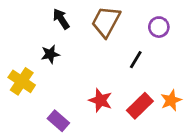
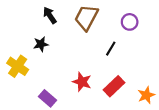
orange star: (171, 100) -> (146, 95), moved

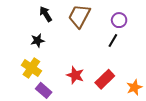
black line: (111, 49) -> (113, 40), moved
yellow cross: (18, 66) -> (31, 68), moved

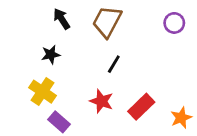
purple circle: (119, 20) -> (174, 23), moved
black line: (113, 40) -> (114, 64), moved

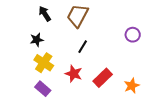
purple circle: (174, 23) -> (133, 35), moved
yellow cross: (42, 92) -> (44, 63), moved

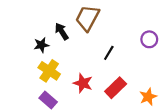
black arrow: (45, 14) -> (62, 31), moved
black line: (83, 47) -> (109, 53), moved

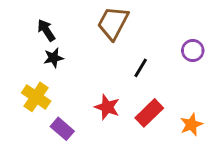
black arrow: (62, 31) -> (46, 30), moved
yellow cross: (49, 71) -> (36, 97), moved

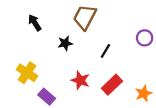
black star: (53, 58) -> (65, 43), moved

